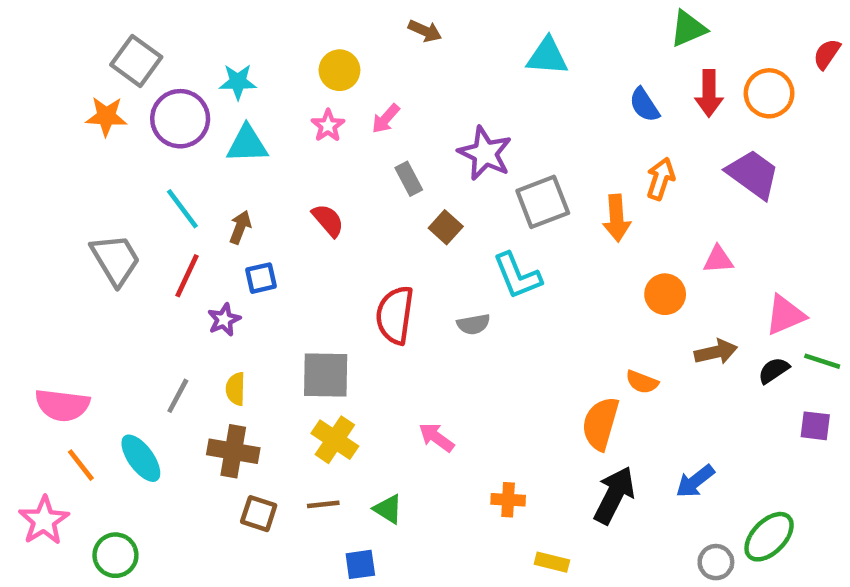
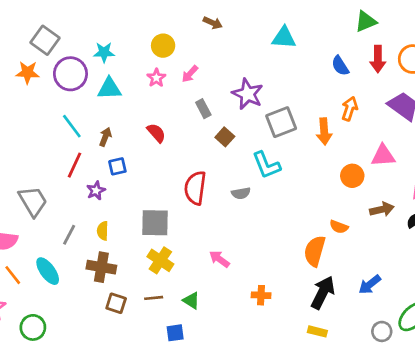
gray trapezoid: (115, 260) -> (33, 201), moved
pink triangle: (718, 260) -> (383, 156), size x1.4
yellow rectangle: (552, 562) -> (317, 331), moved

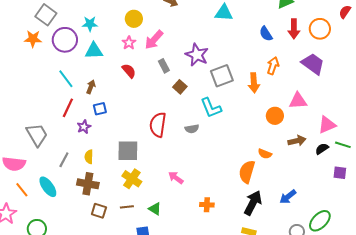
pink arrow: (190, 74) -> (154, 40), size x1.5
red semicircle: (156, 133) -> (129, 71), moved

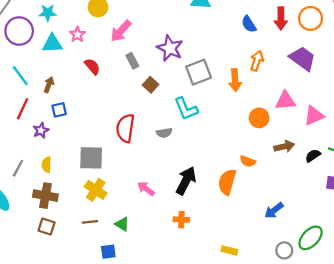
pink star: (129, 43) -> (77, 34), moved
pink triangle: (327, 125) -> (314, 116), moved
black arrow: (253, 203) -> (186, 181), moved
brown square: (99, 211) -> (47, 226), moved

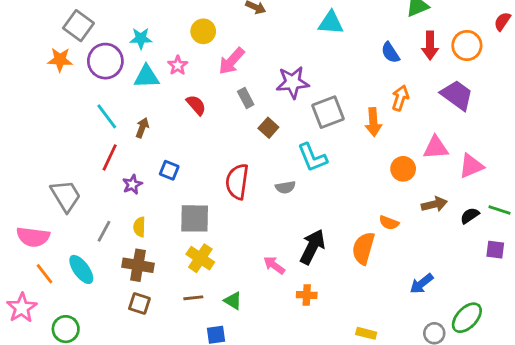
purple star: (170, 48) -> (293, 82), turned -30
blue square: (59, 110) -> (169, 170), moved, turned 35
pink arrow: (146, 189) -> (274, 265), moved

